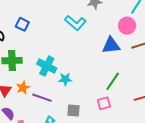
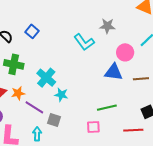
pink circle: (127, 26) -> (125, 52), moved
green line: (113, 81) -> (107, 108), turned 30
gray square: (73, 111) -> (54, 120), moved

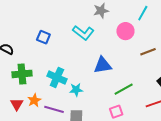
blue square: (32, 31) -> (43, 37), moved
blue triangle: (114, 72) -> (103, 65), moved

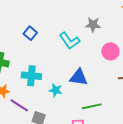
cyan cross: (57, 77) -> (31, 76), turned -36
cyan star: (76, 90) -> (56, 90), moved

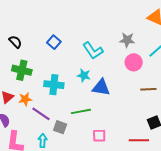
gray star: (93, 25) -> (127, 40), moved
cyan star: (56, 90) -> (84, 75), moved
green line: (92, 106) -> (81, 111), moved

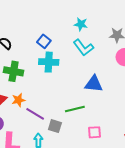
cyan star: (84, 75) -> (81, 24), moved
cyan cross: (54, 85) -> (49, 62), moved

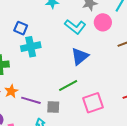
cyan L-shape: (83, 48) -> (75, 27), moved
blue triangle: (94, 84) -> (80, 56), turned -30
pink square: (94, 132) -> (93, 103), size x1.5

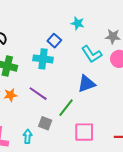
blue square: (21, 28) -> (54, 41), moved
green line: (68, 85) -> (66, 108), turned -42
purple line: (31, 100) -> (38, 94), moved

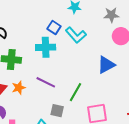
cyan L-shape: (92, 54) -> (76, 35), moved
blue triangle: (86, 84) -> (106, 65), moved

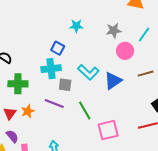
cyan L-shape: (76, 35) -> (88, 72), moved
green line: (76, 92) -> (85, 111), turned -54
gray square: (57, 111) -> (65, 85), moved

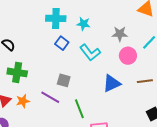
cyan cross: (51, 69) -> (56, 18), moved
cyan L-shape: (88, 72) -> (90, 52), moved

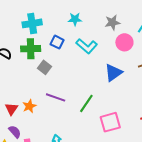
cyan cross: (56, 18) -> (32, 23), moved
green cross: (17, 72) -> (31, 49), moved
gray square: (64, 80) -> (45, 67), moved, turned 32
green line: (79, 109) -> (86, 103), turned 66

